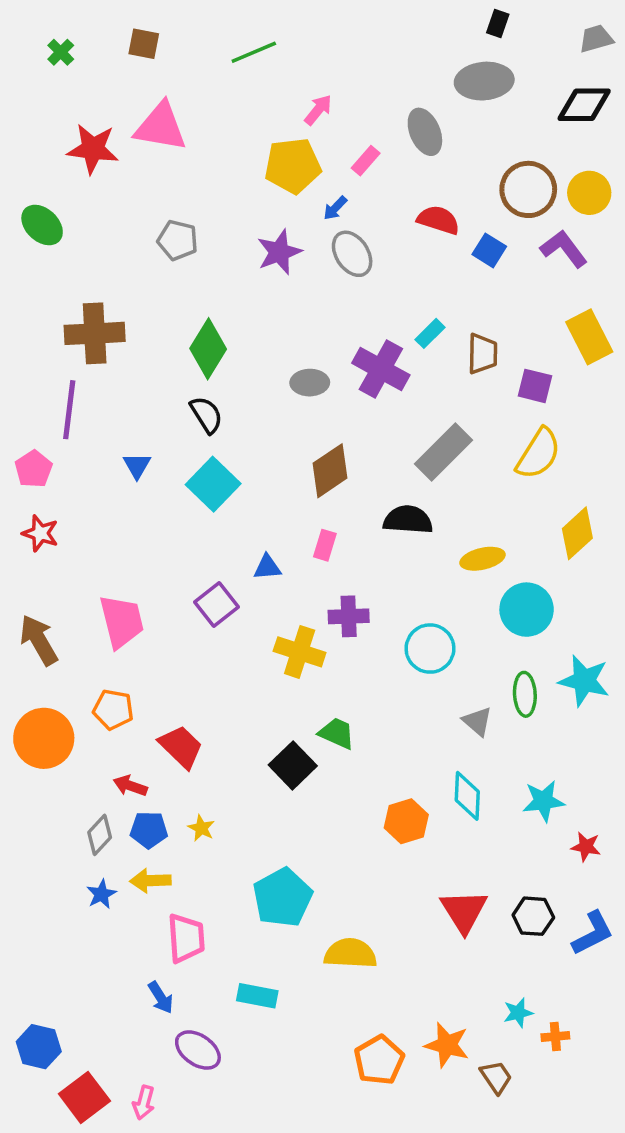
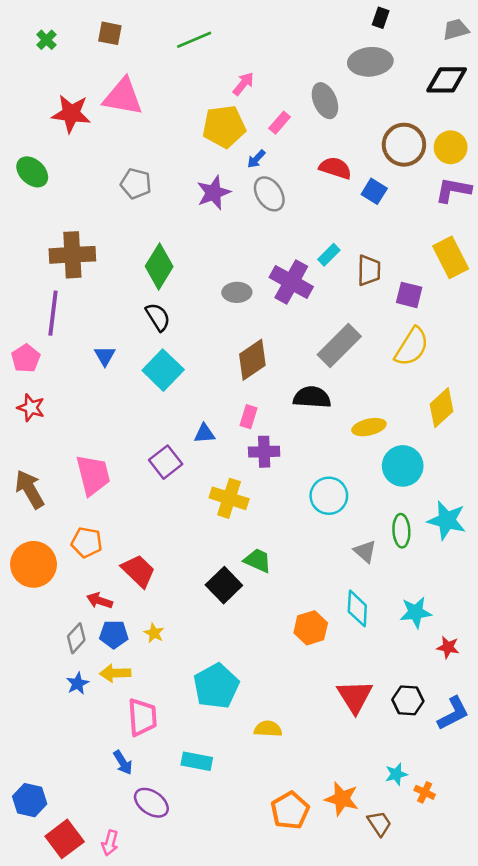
purple L-shape: (564, 249) -> (453, 190), moved, turned -42
purple cross: (349, 616) -> (264, 452), moved
yellow semicircle: (350, 953) -> (268, 729), size x0.7
orange cross: (555, 1036) -> (425, 792), turned 30

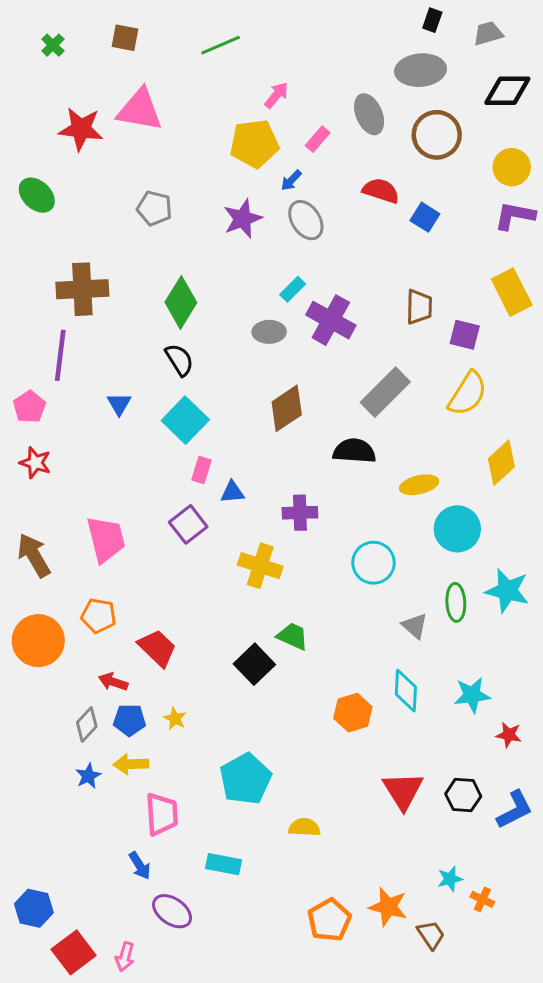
gray trapezoid: (456, 29) -> (488, 33), moved
brown circle: (404, 145) -> (437, 135), moved
cyan rectangle: (329, 255) -> (293, 289), moved
pink rectangle: (249, 417) -> (201, 470), moved

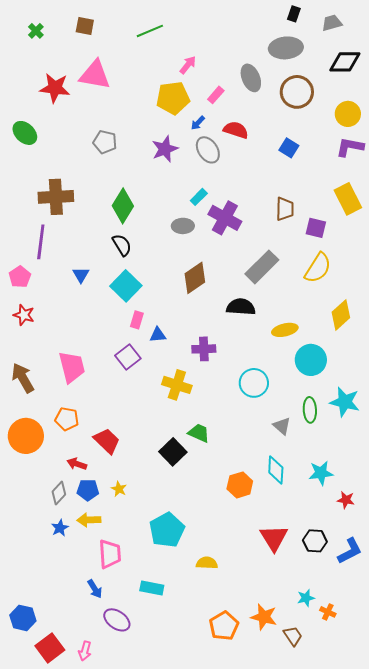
red semicircle: (381, 191) -> (236, 130), moved

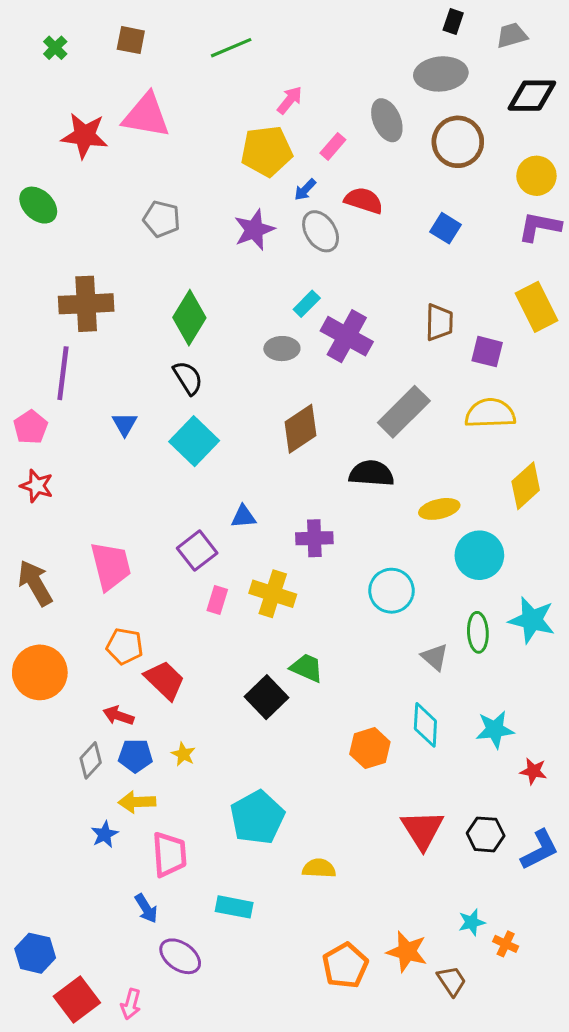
yellow semicircle: (318, 268) -> (490, 413), turned -124
pink rectangle: (137, 320) -> (217, 600), moved
orange pentagon: (67, 419) -> (125, 646), moved
blue star: (60, 528) -> (105, 834), moved

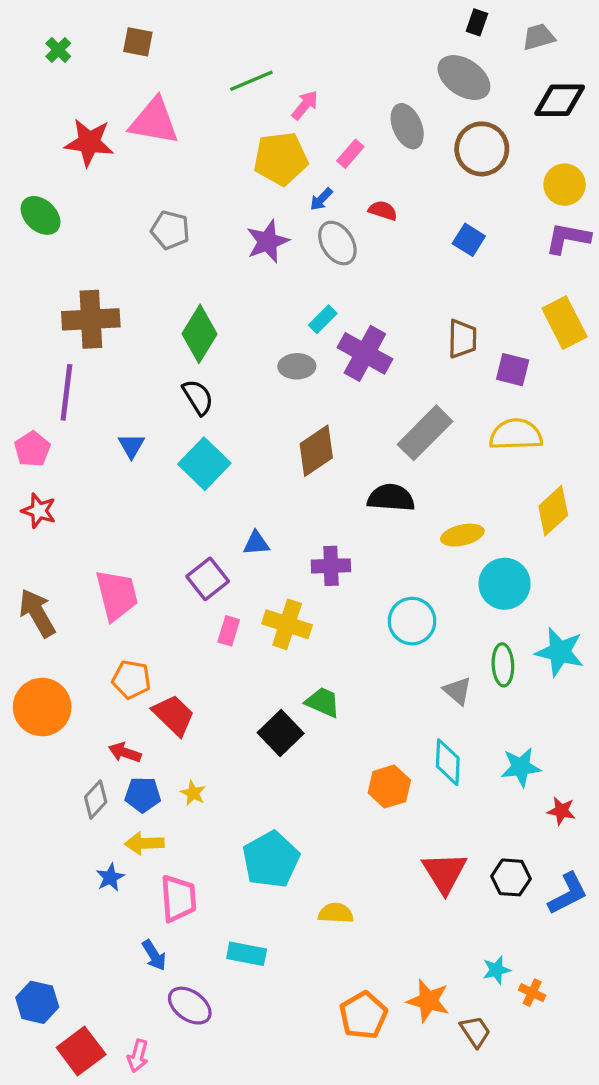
green line: (231, 48) -> (251, 81), moved
gray ellipse: (441, 74) -> (464, 78), turned 39
red semicircle: (364, 200) -> (383, 211), size x0.7

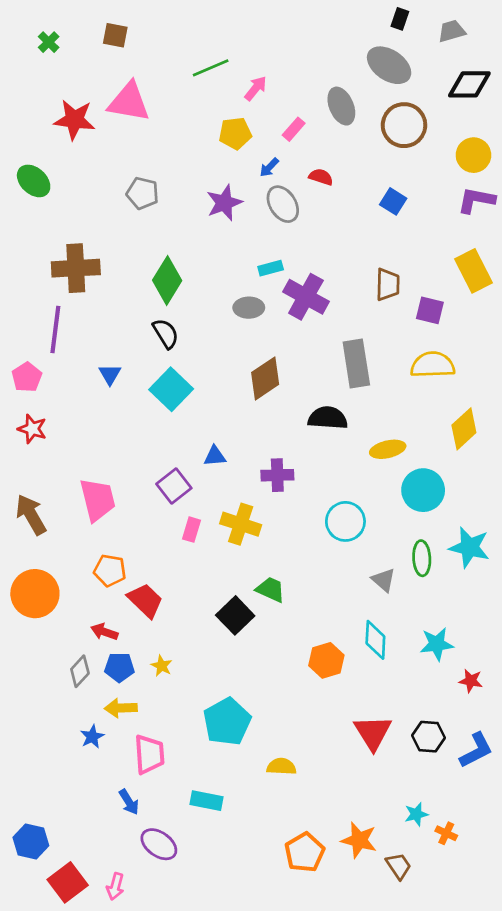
yellow pentagon: (281, 159) -> (235, 133), size x0.7
cyan rectangle: (323, 319) -> (271, 268), turned 30
gray rectangle: (425, 433) -> (356, 363), turned -54

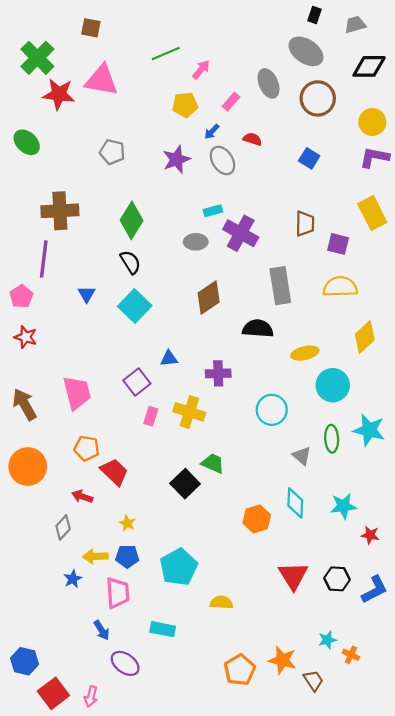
green cross: (49, 42) -> (37, 58), moved, size x2.0
blue pentagon: (119, 667) -> (127, 556), moved

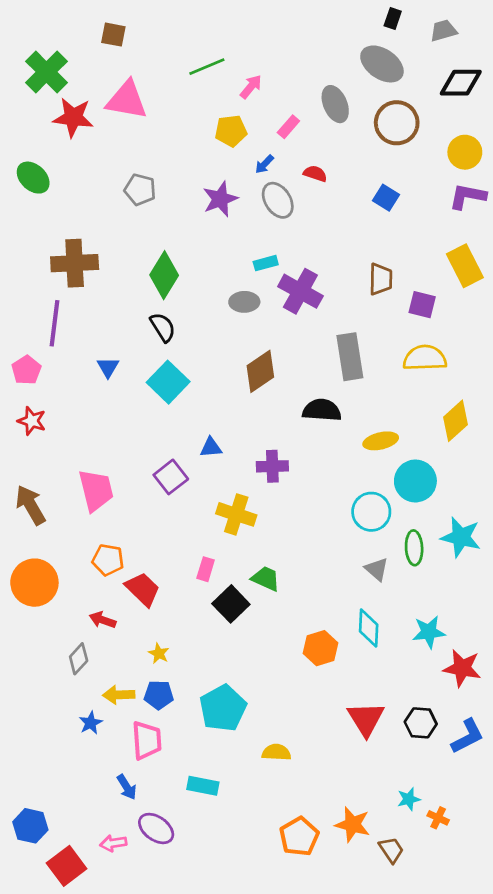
cyan circle: (272, 410) -> (371, 512), moved
pink rectangle: (151, 416) -> (206, 569), moved
red star: (370, 535) -> (462, 668), size x1.6
pink arrow: (91, 697) -> (113, 843), moved, turned 66

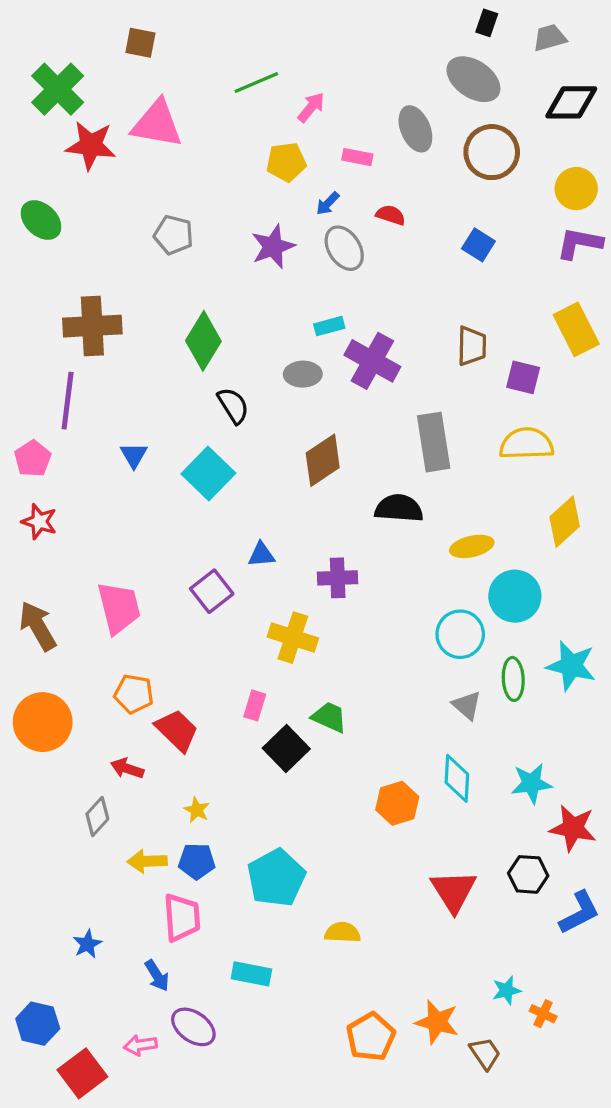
pink rectangle: (288, 127) -> (357, 157), turned 60
black semicircle: (163, 327) -> (233, 406), moved
blue star: (91, 723) -> (87, 944), moved
black hexagon: (421, 723) -> (528, 874), moved

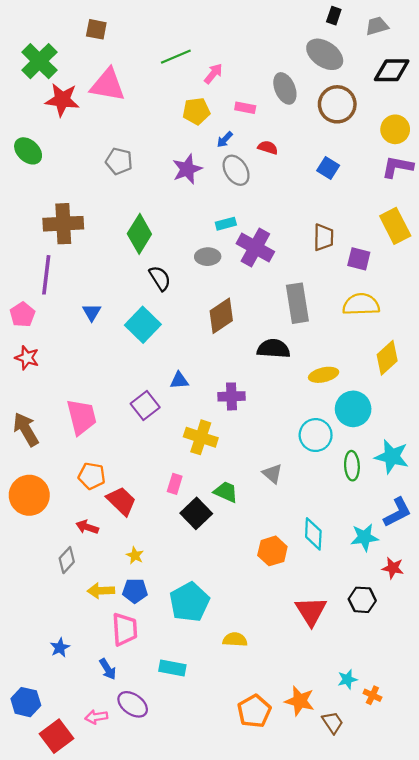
gray triangle: (467, 705) -> (272, 474), moved
red star: (573, 828) -> (393, 568), size x0.7
blue L-shape: (579, 913) -> (397, 512), moved

